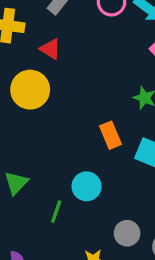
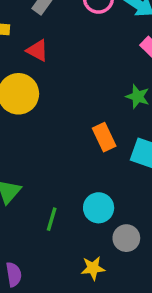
cyan circle: (87, 186) -> (99, 208), moved

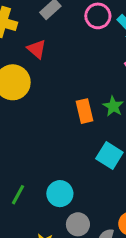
orange rectangle: (104, 137) -> (85, 111), moved

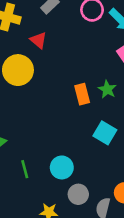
green line: (18, 195) -> (25, 169), turned -42

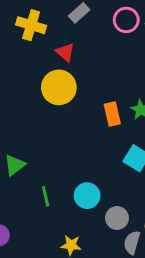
yellow circle: (18, 70) -> (59, 87), moved
gray circle: (78, 194) -> (117, 218), moved

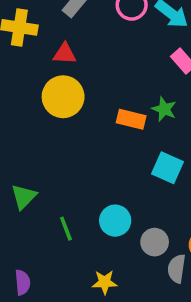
red triangle: (65, 52) -> (65, 54), turned -30
orange rectangle: (112, 114) -> (131, 119), turned -55

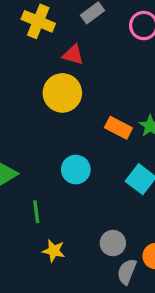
cyan circle: (115, 221) -> (76, 170), moved
yellow star: (105, 282) -> (54, 251), moved

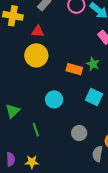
gray circle: (113, 243) -> (79, 133), moved
yellow star: (54, 251) -> (32, 162), moved

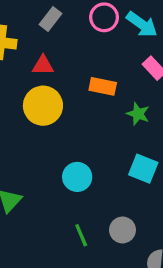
orange rectangle: (74, 69) -> (103, 86), moved
green line: (36, 130) -> (81, 235), moved

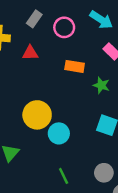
pink circle: (104, 17) -> (64, 27), moved
yellow circle: (43, 106) -> (37, 115), moved
gray circle: (122, 230) -> (104, 173), moved

